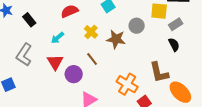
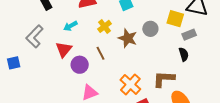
brown L-shape: (159, 72) -> (164, 79), turned 95

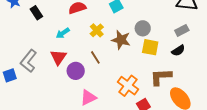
yellow square: (175, 19) -> (150, 47), moved
gray L-shape: (35, 36) -> (28, 61), moved
black semicircle: (184, 54) -> (178, 51), turned 80

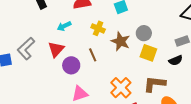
yellow cross: (97, 30) -> (98, 28), turned -32

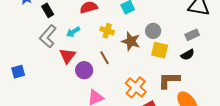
gray L-shape: (26, 49) -> (48, 36), moved

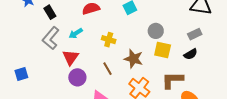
yellow cross: (107, 31) -> (109, 40), moved
brown star: (131, 41) -> (134, 59), moved
brown line: (104, 58) -> (107, 69), moved
purple circle: (84, 70) -> (77, 77), moved

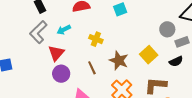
gray circle: (156, 31) -> (167, 29), moved
yellow square: (163, 50) -> (149, 55), turned 30

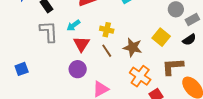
gray L-shape: (38, 32) -> (49, 32), turned 140
red triangle: (56, 53) -> (81, 44), moved
brown line: (92, 68) -> (107, 51), moved

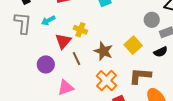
red triangle: (81, 44) -> (63, 41), moved
brown line: (107, 51) -> (77, 59), moved

